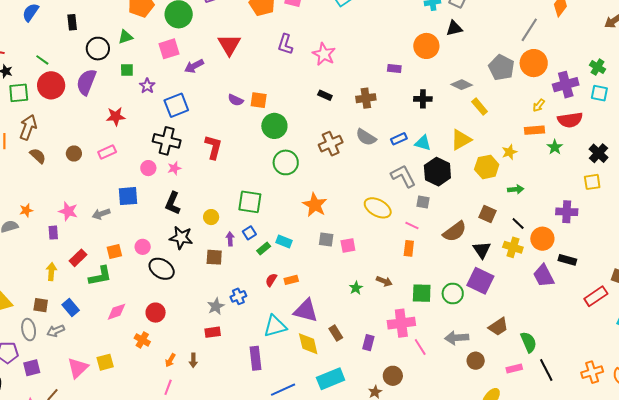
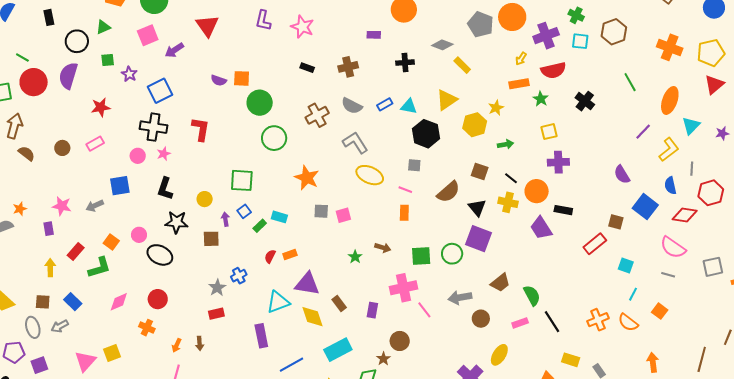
gray L-shape: (403, 176) -> (355, 143), moved
yellow square: (592, 182) -> (549, 132), moved
orange square: (114, 252) -> (111, 242), turned -35

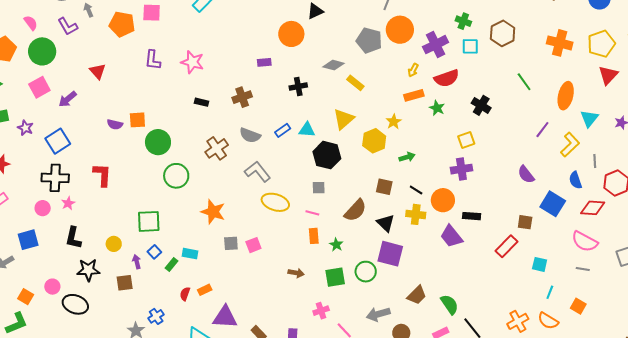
red triangle: (207, 26) -> (98, 71), size x0.7
yellow square: (549, 132) -> (466, 140), moved
green star: (355, 257) -> (336, 245), moved
pink cross: (403, 288) -> (321, 311), size x0.6

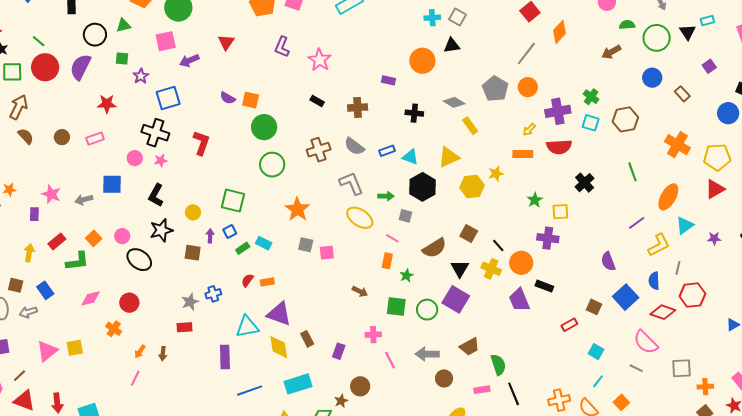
orange circle: (400, 30) -> (528, 87), size x0.7
green star: (437, 108) -> (535, 200), moved
green arrow: (407, 157) -> (386, 196), moved
red rectangle: (506, 246) -> (569, 325), size x0.7
black star: (88, 270) -> (161, 230), turned -30

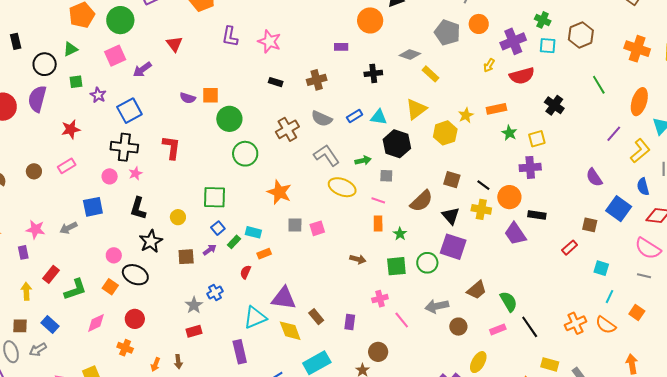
orange rectangle: (523, 154) -> (496, 109), moved
purple arrow: (210, 236) -> (210, 250), moved, turned 64
orange square: (94, 238) -> (110, 287), moved
orange rectangle: (267, 282) -> (264, 254), moved

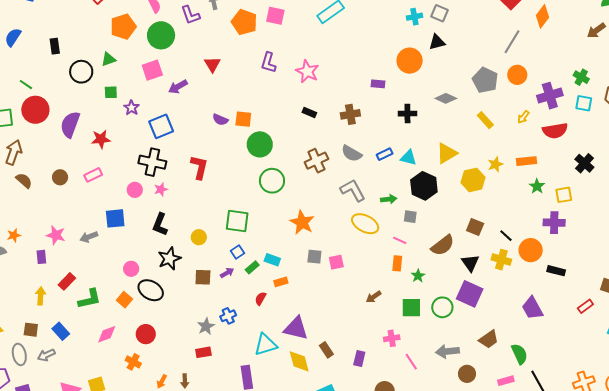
yellow rectangle: (430, 74) -> (485, 120), moved
purple semicircle: (37, 99) -> (70, 124), moved
purple trapezoid: (515, 234) -> (532, 308), moved
brown arrow: (358, 259) -> (374, 297), turned 126

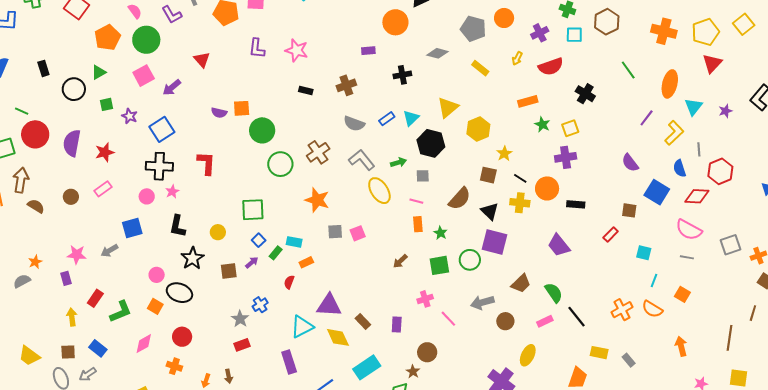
purple cross: (550, 96) -> (540, 33), size x0.7
cyan triangle: (409, 158) -> (411, 118), turned -48
brown cross: (316, 161) -> (318, 152), moved
yellow star: (495, 164) -> (504, 153), moved
yellow ellipse: (365, 224) -> (379, 191), turned 40

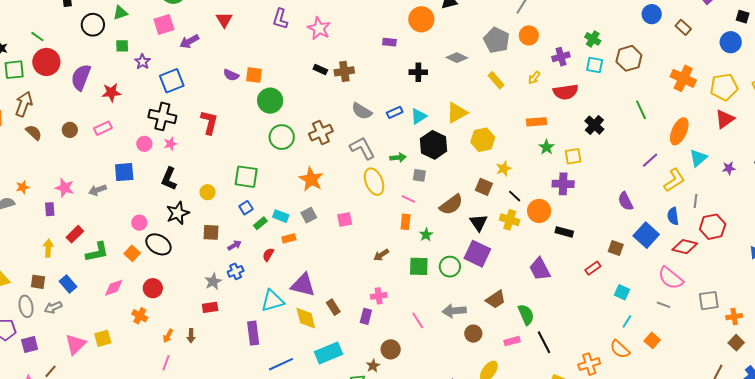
brown cross: (346, 85) -> (344, 71), moved
gray square: (335, 232) -> (309, 215), moved, turned -35
purple arrow: (252, 262) -> (235, 245), moved
pink cross: (425, 299) -> (379, 296), moved
orange cross: (622, 310) -> (589, 364), moved

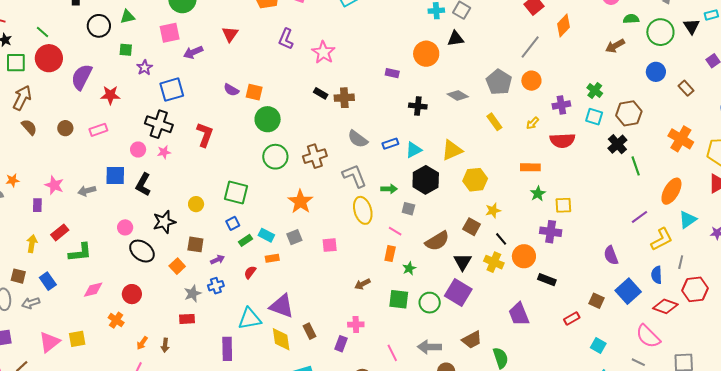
black cross: (594, 125) -> (617, 144), moved
black L-shape: (169, 179) -> (143, 185), moved
orange square: (132, 253) -> (177, 266), moved

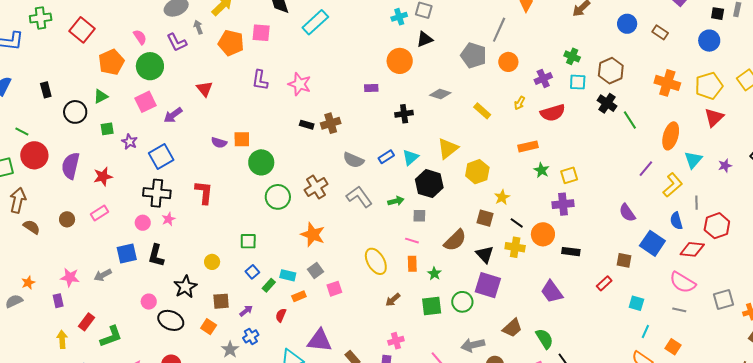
gray pentagon: (499, 82) -> (474, 55), moved
green square: (236, 193) -> (248, 241), size x0.7
yellow ellipse: (363, 210) -> (376, 261), moved
pink square: (330, 245) -> (334, 289), moved

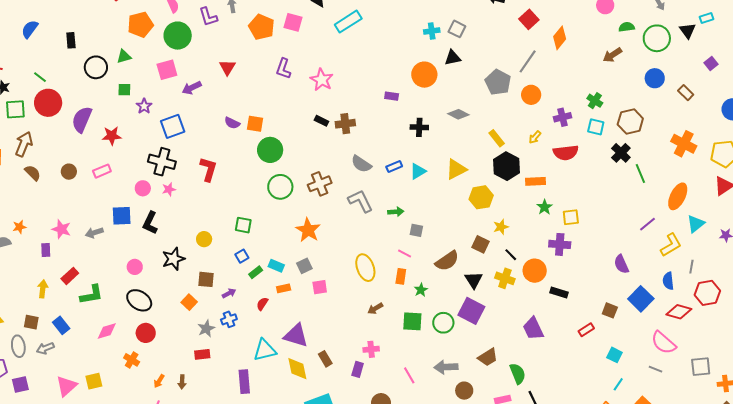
black hexagon: (429, 184) -> (507, 166), moved
black ellipse: (171, 320) -> (139, 300), moved

